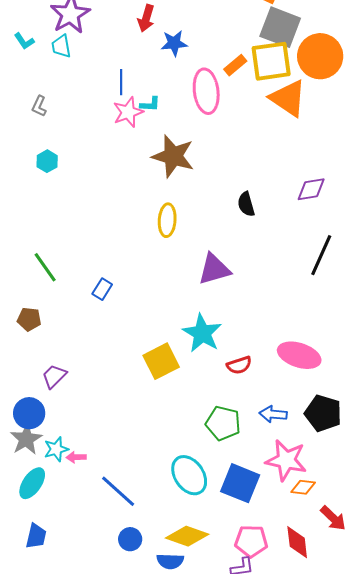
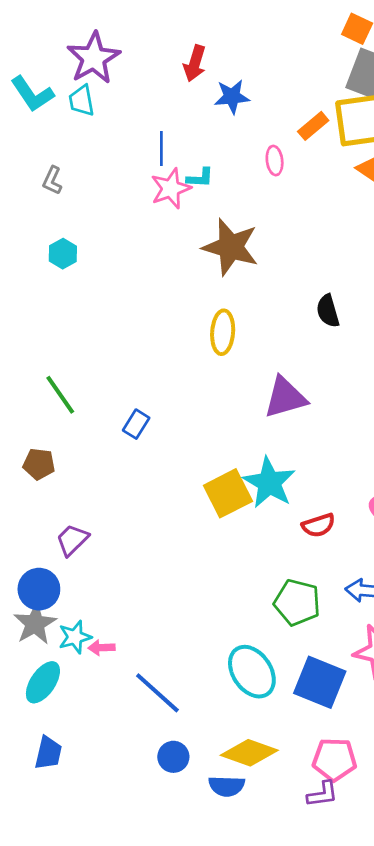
cyan L-shape: (24, 41) -> (32, 94), size x1.6
pink ellipse: (206, 91) -> (275, 161), size x0.5
yellow square: (161, 361) -> (228, 493), moved

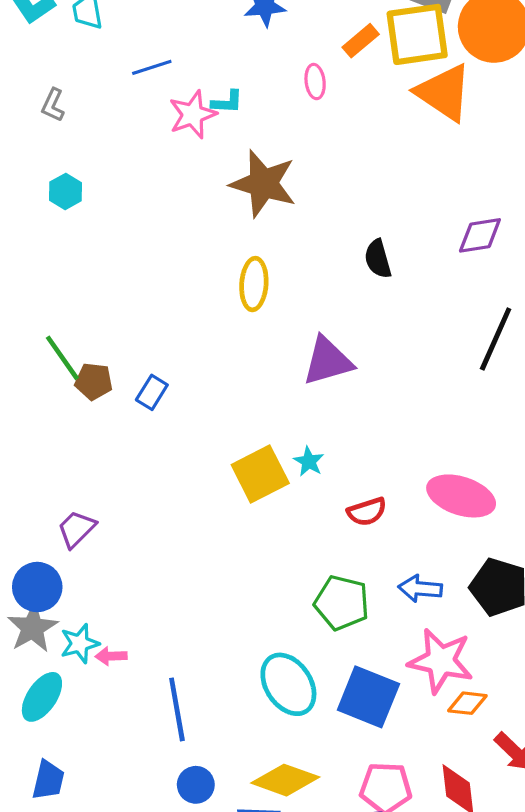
blue line: (161, 149) -> (152, 67), moved, turned 72
brown pentagon: (39, 464) -> (94, 381), moved
cyan star: (269, 483) -> (309, 461), size x0.5
blue line: (157, 693) -> (177, 709), turned 38

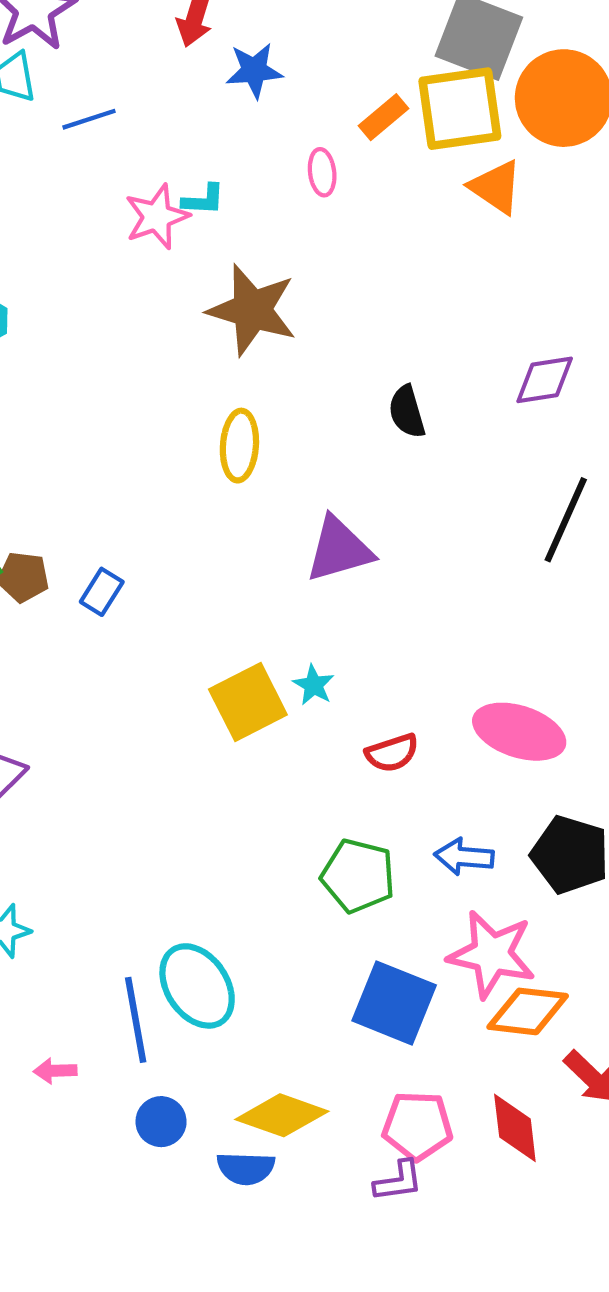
blue line: (152, 67) -> (89, 119), moved
orange triangle: (444, 93) -> (496, 187), size x0.7
pink arrow: (111, 656) -> (55, 1071), moved
cyan ellipse: (288, 684) -> (197, 986), moved
orange diamond: (467, 703) -> (528, 1011), size x1.5

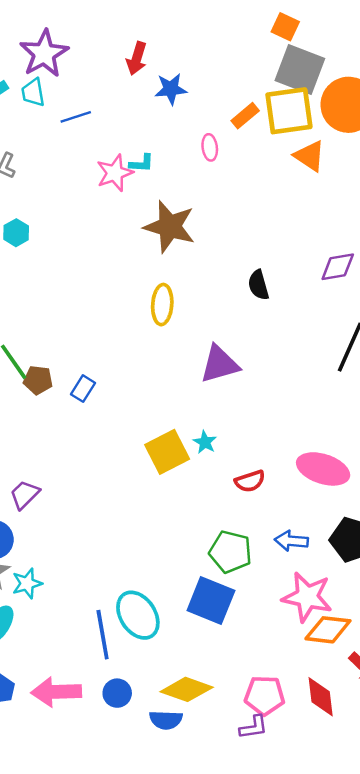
blue square: (394, 1003) -> (211, 601), moved
pink arrow: (55, 1071) -> (56, 692), moved, size x2.0

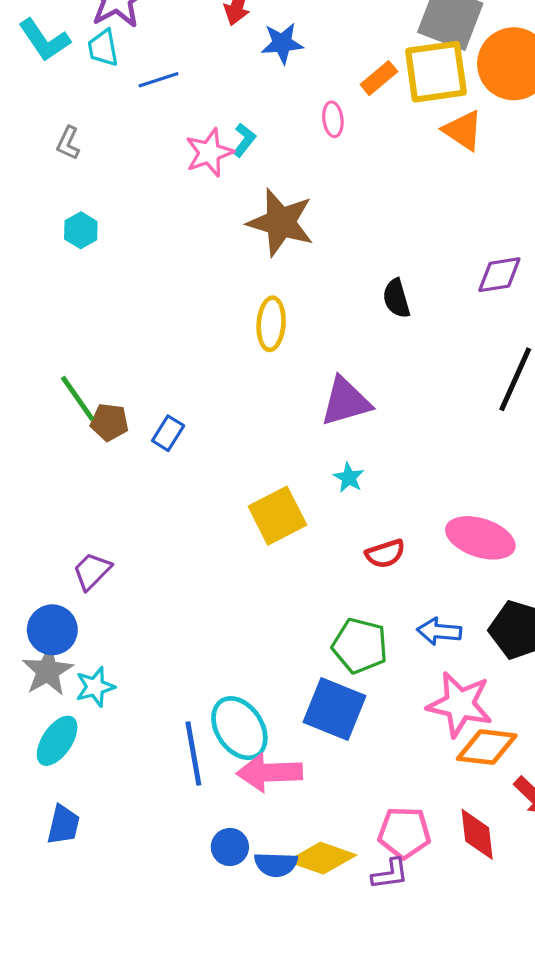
cyan L-shape: (142, 163) -> (244, 140), turned -55
cyan star: (205, 442) -> (349, 478), moved
yellow diamond: (187, 689) -> (322, 858), moved
pink arrow: (56, 692) -> (270, 772), moved
blue circle: (117, 693) -> (230, 847), moved

